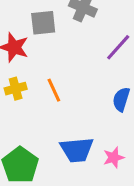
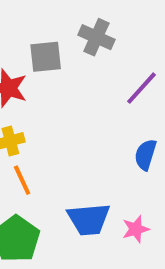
orange line: (54, 90) -> (22, 180), moved

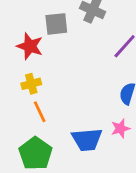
pink star: (136, 229) -> (120, 128), moved

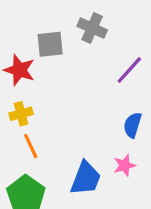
blue trapezoid: (87, 140) -> (86, 178), turned -64

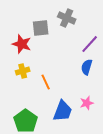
blue semicircle: (133, 125) -> (87, 67), moved
orange line: (31, 146) -> (46, 82), moved

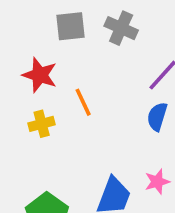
gray square: (41, 28) -> (70, 26), moved
orange line: (46, 82) -> (83, 102), moved

